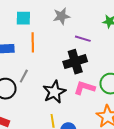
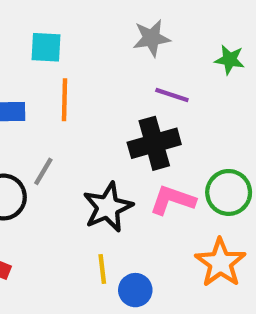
gray star: (61, 16) -> (152, 38), moved

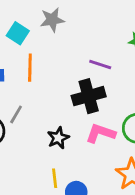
gray star: (152, 38) -> (52, 20), moved
cyan square: (46, 47) -> (18, 33), turned 30
black star: (108, 207) -> (58, 138), size x0.7

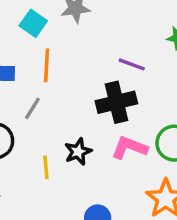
gray line: (16, 114) -> (32, 108), moved
yellow line: (55, 178) -> (46, 167), moved

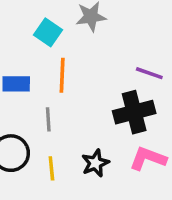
gray line: (32, 108) -> (48, 119), turned -35
yellow line: (46, 167) -> (51, 168), moved

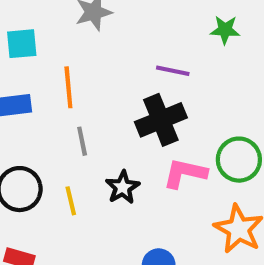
cyan square: (48, 32) -> (22, 44), moved, turned -32
gray line: (48, 119) -> (82, 141), moved

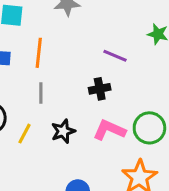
black cross: (161, 120) -> (100, 89), size x0.6
yellow line: (71, 201) -> (24, 134), turned 30

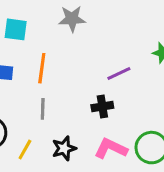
purple line: (115, 56) -> (119, 73), turned -50

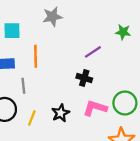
black cross: (102, 107) -> (84, 78), turned 35
gray line: (43, 109) -> (23, 86), moved

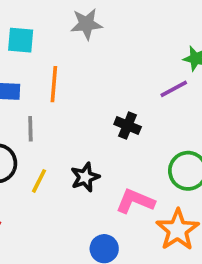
purple line: (93, 52) -> (174, 89), moved
pink L-shape: (95, 108) -> (135, 201), moved

